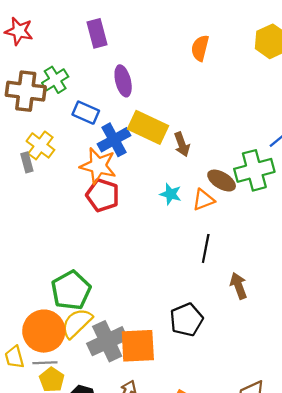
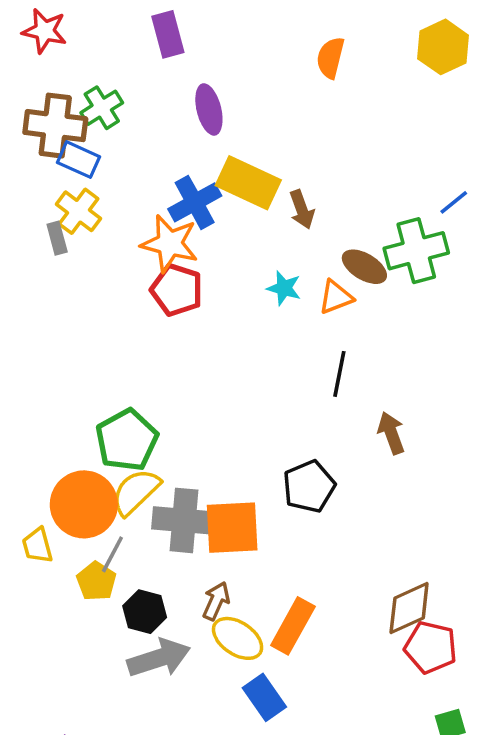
blue rectangle: (86, 113) -> (78, 160), moved
gray cross: (107, 341) -> (184, 520), turned 30
gray line: (45, 363) -> (112, 554), moved, turned -60

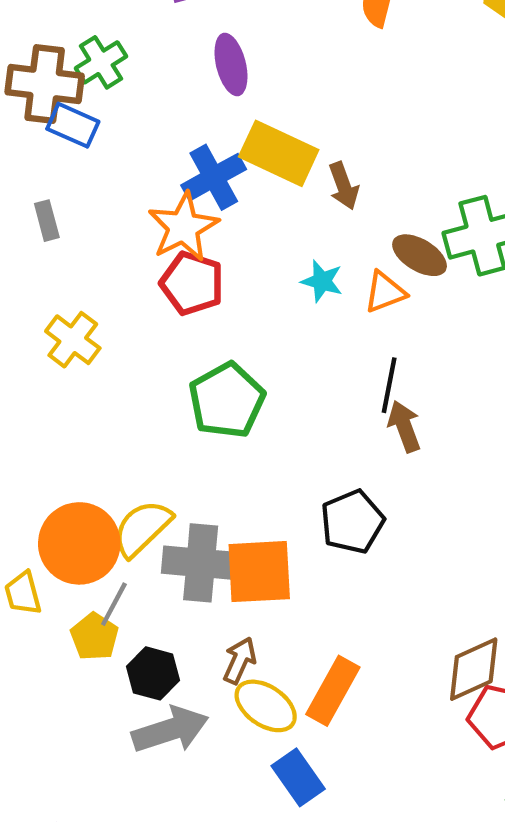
yellow cross: (78, 211) -> (73, 340), moved
orange star: (170, 244) -> (183, 227), turned 30
brown arrow: (391, 433) -> (404, 426), moved
green pentagon: (127, 440) -> (227, 400), moved

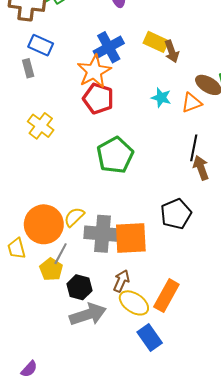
blue rectangle: (73, 125) -> (41, 45), moved
yellow rectangle: (279, 153) -> (156, 42), moved, size x0.7
yellow semicircle: (142, 528) -> (74, 217), size x0.7

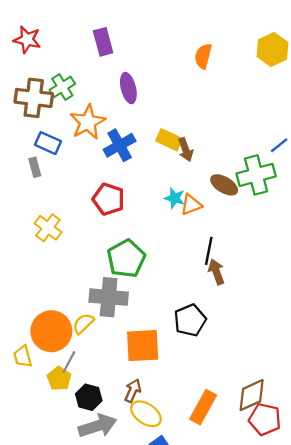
orange star: (94, 71) -> (88, 122), moved
orange triangle: (192, 103) -> (191, 205), moved
gray cross: (103, 234) -> (109, 297), moved
orange rectangle: (166, 296) -> (203, 407), moved

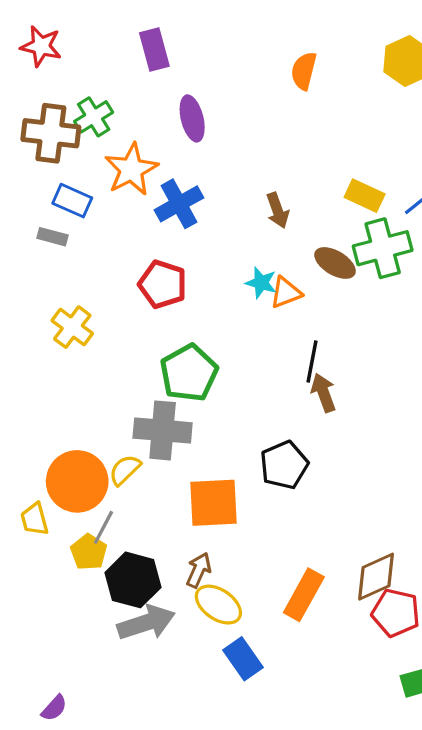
yellow rectangle: (169, 140) -> (365, 196), moved
gray rectangle: (35, 167) -> (53, 237), turned -60
black hexagon: (89, 397) -> (133, 580), size x1.4

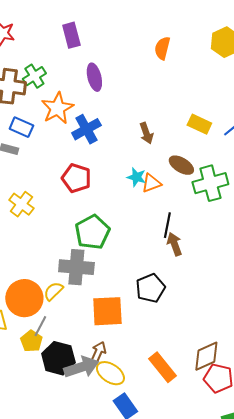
green cross: (383, 248) -> (210, 183), moved
orange rectangle: (304, 595) -> (162, 367), turned -68
gray arrow: (146, 623) -> (81, 367), moved

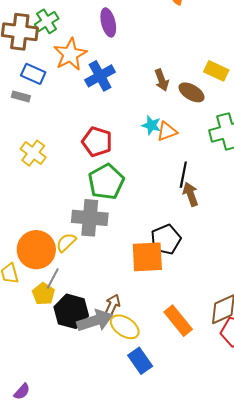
brown ellipse: (181, 165) -> (192, 92), moved
red pentagon: (76, 178) -> (97, 142), moved
orange square: (107, 311) -> (147, 257), moved

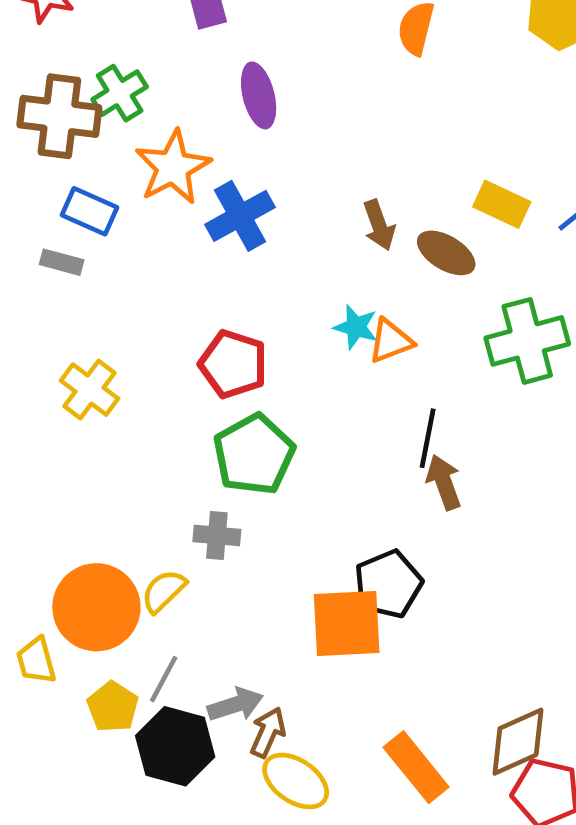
gray cross: (90, 218) -> (217, 535), size x0.6
gray line: (53, 278) -> (164, 679), moved
gray arrow: (95, 321) -> (235, 705), moved, size x0.7

